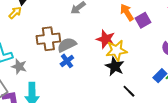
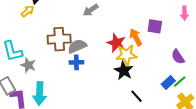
orange arrow: (127, 12) -> (136, 37), moved
purple square: (143, 20) -> (155, 26), turned 35
blue cross: (67, 61) -> (76, 62), turned 32

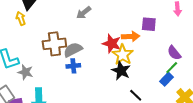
yellow arrow: (27, 11) -> (21, 18), turned -64
orange arrow: (136, 37) -> (131, 36), turned 120
yellow star: (126, 55) -> (123, 55), turned -30
green line: (180, 81) -> (172, 68), moved

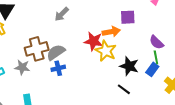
green line: (172, 68) -> (156, 57), turned -48
black star: (121, 71) -> (129, 66), moved
gray star: (25, 72) -> (22, 67), moved

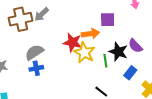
brown cross: (37, 49) -> (21, 19), moved
green line: (156, 57) -> (105, 61), moved
black star: (129, 66) -> (118, 52), moved

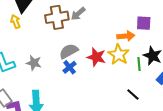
red star: (72, 42) -> (96, 57), moved
blue cross: (36, 68) -> (70, 67), turned -32

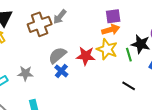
purple square: (144, 23) -> (113, 16), moved

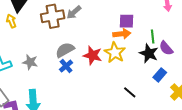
green line: (129, 55) -> (153, 37), moved

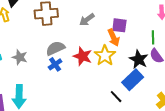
gray arrow: (74, 12) -> (87, 20), moved
orange arrow: (122, 34) -> (114, 38), turned 66
green line: (153, 37) -> (153, 37), moved
blue rectangle: (160, 75) -> (133, 80), moved, size x1.5

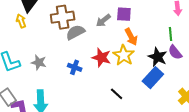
purple square: (119, 25) -> (124, 14), moved
gray semicircle: (55, 48) -> (75, 32), moved
blue cross: (55, 64) -> (75, 67), turned -32
black line: (116, 97) -> (117, 94), moved

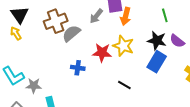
orange arrow: (131, 37) -> (126, 16), moved, turned 54
purple semicircle: (175, 52) -> (177, 41), moved
gray star: (39, 62) -> (34, 86), moved

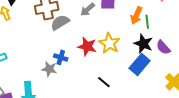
green line: (165, 15) -> (147, 22), moved
orange arrow: (126, 16) -> (136, 15), moved
gray star: (34, 86) -> (49, 69), moved

